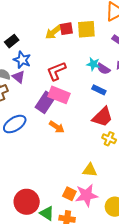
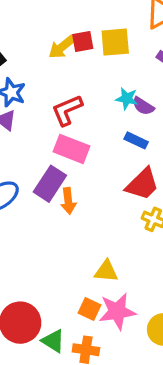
purple rectangle: (45, 102) -> (50, 184), moved
orange arrow: (57, 127) -> (68, 201), turned 49
yellow triangle: (90, 170) -> (106, 271), moved

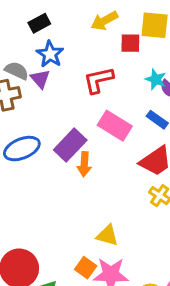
red square: (83, 41) -> (130, 43), moved
pink rectangle: (72, 149) -> (115, 126), moved

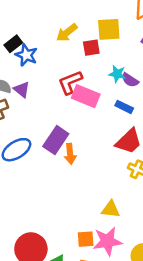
blue star: (50, 54) -> (26, 55), moved
pink rectangle: (115, 126) -> (86, 96), moved
yellow triangle: (107, 235) -> (111, 209), moved
orange square: (86, 268) -> (86, 239), turned -30

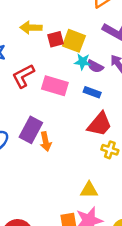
yellow square: (109, 29) -> (74, 41), moved, turned 30
yellow arrow: (67, 33) -> (31, 28), turned 45
red L-shape: (70, 82) -> (23, 76), moved

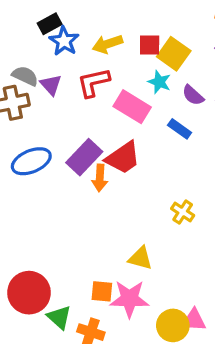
yellow arrow: (31, 28) -> (107, 44), moved, turned -35
cyan star: (82, 62) -> (159, 82), moved
red trapezoid: (100, 124) -> (123, 158), moved

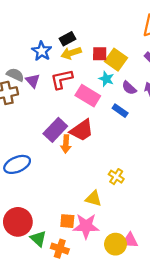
black rectangle: (50, 24) -> (67, 39), moved
blue ellipse: (31, 161) -> (17, 164), moved
yellow cross: (183, 212) -> (116, 177), moved

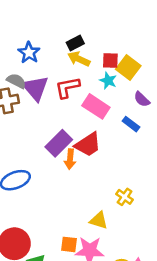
blue star: (42, 51) -> (29, 53), moved
yellow arrow: (71, 53) -> (79, 59), turned 42
cyan star: (106, 79) -> (108, 81), moved
purple triangle: (33, 81) -> (35, 88), size x1.6

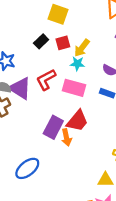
yellow arrow: (79, 59) -> (82, 48), moved, turned -60
red square: (110, 61) -> (63, 43), moved
yellow square: (128, 68) -> (58, 14), moved

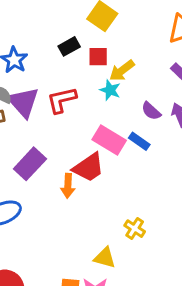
pink rectangle: (74, 88) -> (109, 140), moved
purple rectangle: (53, 127) -> (30, 164), moved

